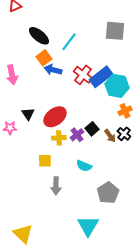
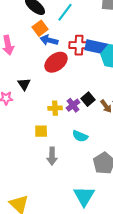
red cross: (83, 75) -> (79, 45), turned -36
blue rectangle: (101, 77) -> (97, 47), turned 50
red ellipse: (55, 117) -> (56, 62), moved

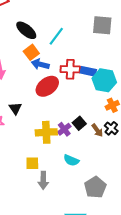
blue rectangle: (97, 47) -> (88, 71), size x0.7
yellow cross: (55, 108) -> (46, 132), size x1.5
yellow square: (41, 131) -> (32, 163), moved

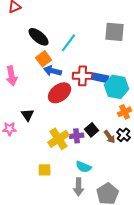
purple cross: (64, 129) -> (77, 136), turned 32
yellow cross: (46, 132) -> (59, 139), turned -30
gray arrow: (43, 180) -> (79, 187), moved

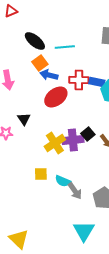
cyan line: (69, 43) -> (65, 47), turned 48
purple cross: (77, 136) -> (73, 140), size x1.5
cyan semicircle: (84, 167) -> (63, 181), moved
gray arrow: (79, 187) -> (75, 191), turned -36

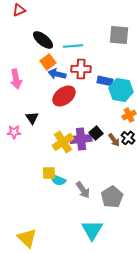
red cross: (79, 80) -> (81, 69), moved
cyan semicircle: (63, 181) -> (58, 180), moved

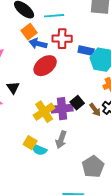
yellow square: (49, 173) -> (30, 143), turned 32
gray arrow: (83, 190) -> (61, 140), moved, turned 54

